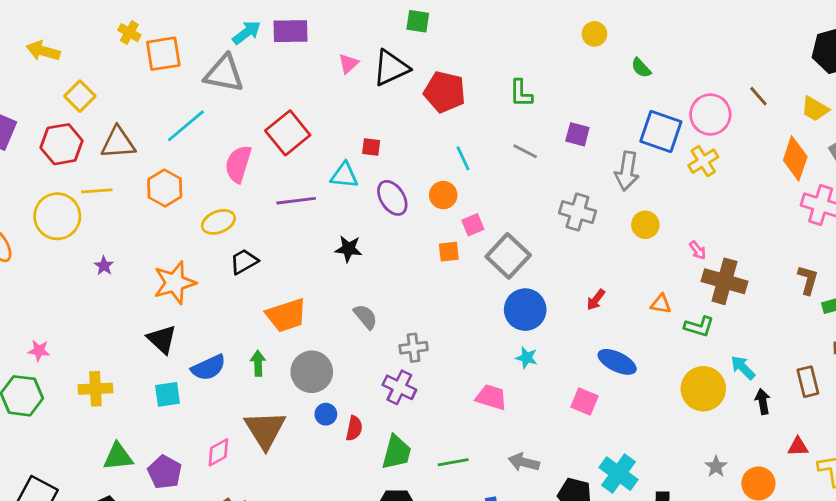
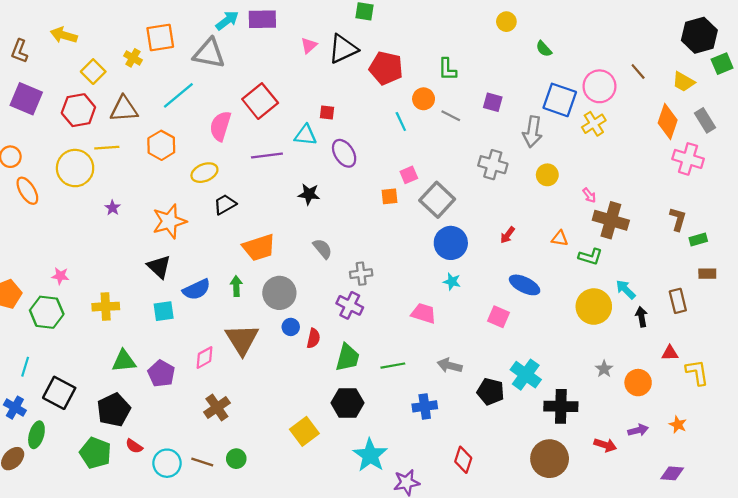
yellow cross: (129, 33) -> (133, 58), moved
orange circle: (443, 195) -> (424, 99), moved

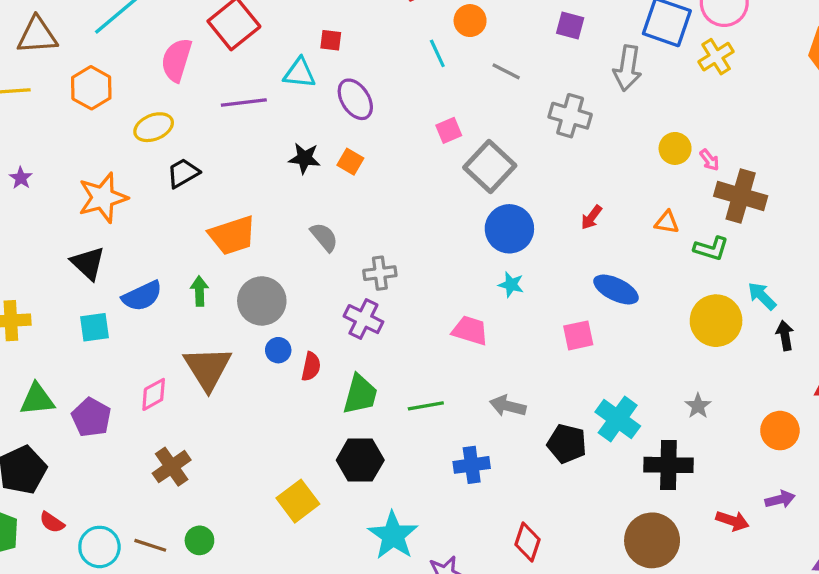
gray line: (451, 116) -> (506, 71), moved
yellow circle: (547, 175) -> (675, 148), moved
orange square: (389, 196) -> (350, 162), moved, turned 36
pink square: (498, 317) -> (578, 335), turned -35
gray star: (604, 369) -> (698, 406), moved

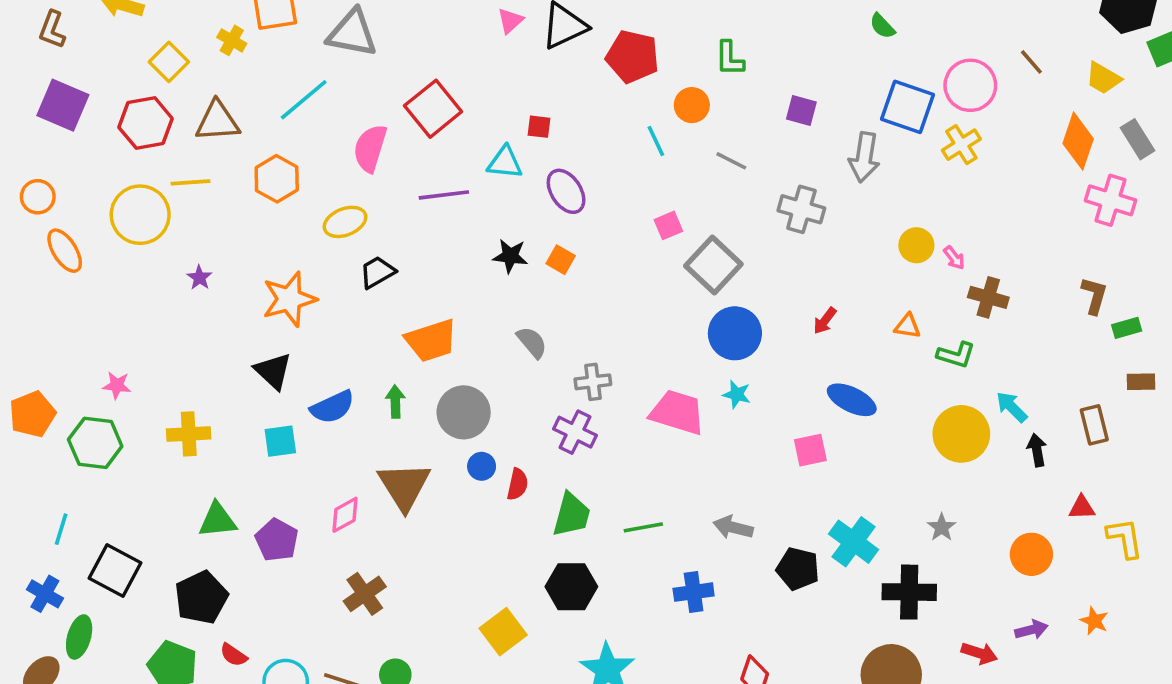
brown cross: (741, 196) -> (988, 297), size x0.7
pink trapezoid: (470, 330) -> (677, 412), moved, size x1.4

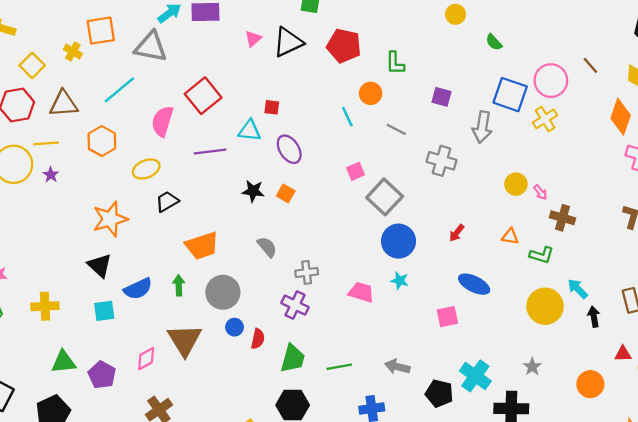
red pentagon: (633, 57) -> (344, 46), moved
purple star: (199, 278) -> (51, 175), moved
pink trapezoid: (677, 412) -> (361, 292), size x0.7

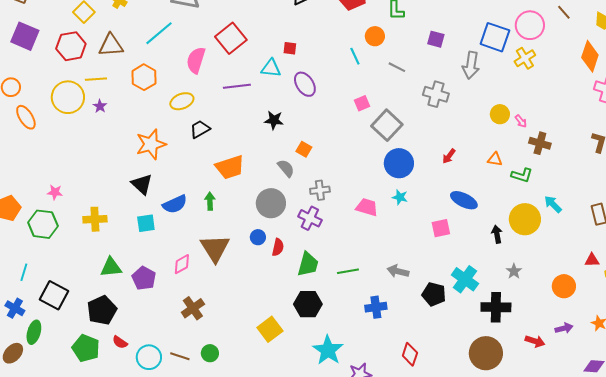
orange square: (286, 193) -> (304, 149), moved
gray circle: (223, 292) -> (271, 203), moved
black arrow: (594, 317) -> (497, 234), moved

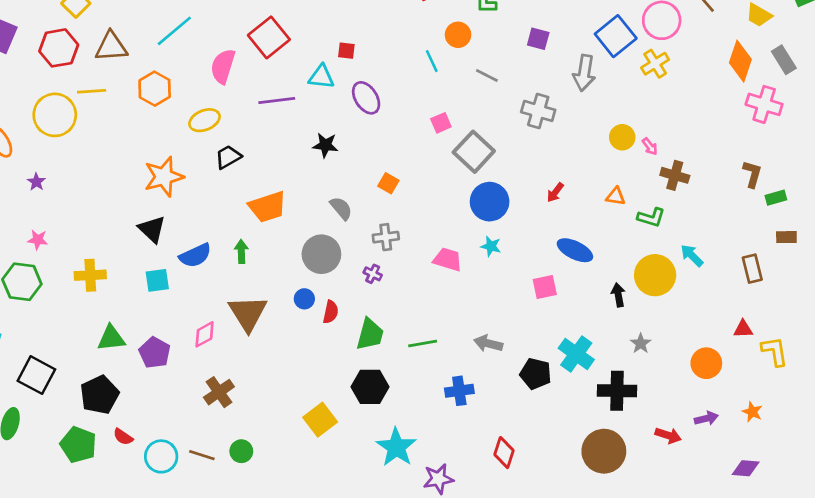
blue square: (495, 37) -> (616, 36), turned 32
purple star: (100, 106) -> (36, 182), moved
orange square: (304, 149) -> (388, 183), moved
purple cross: (310, 218) -> (373, 274), size x0.6

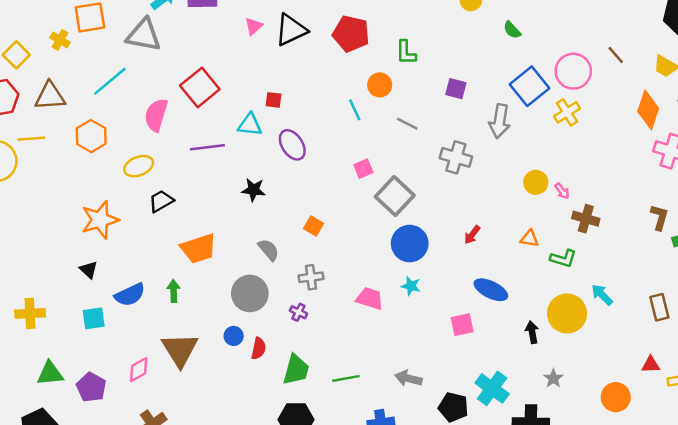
black triangle: (152, 229) -> (89, 270), size x0.7

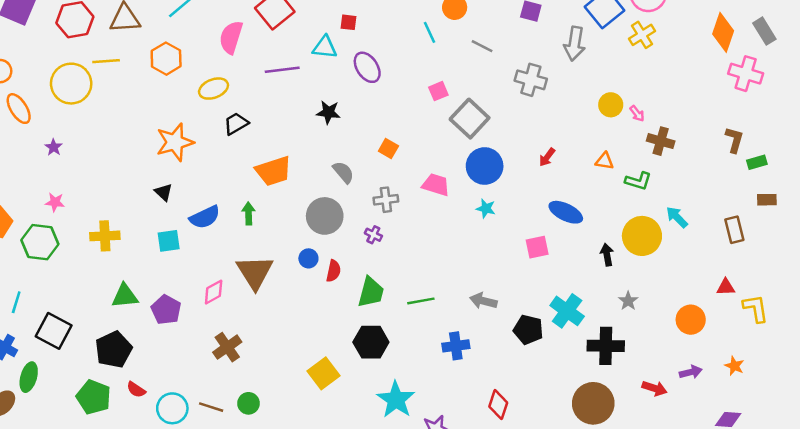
pink trapezoid: (370, 298) -> (436, 185), moved

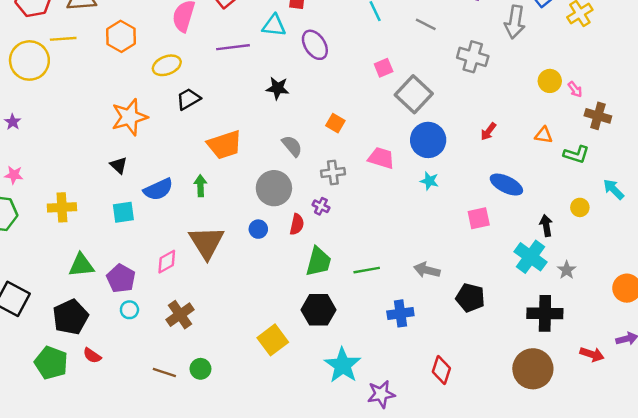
yellow circle: (642, 236) -> (580, 207), size x0.5
red semicircle: (333, 271) -> (297, 224), moved
cyan cross: (567, 311) -> (530, 257), moved
cyan circle: (172, 408) -> (129, 310), moved, size x0.6

